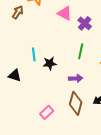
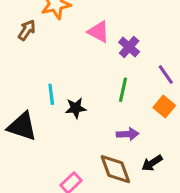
black triangle: (15, 75) -> (22, 126), size x1.5
purple arrow: (76, 78) -> (128, 134), moved
brown diamond: (76, 103) -> (115, 169), turned -35

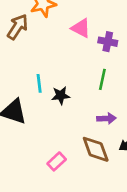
brown arrow: (27, 30) -> (18, 27), size x1.4
purple cross: (129, 47) -> (108, 42), turned -30

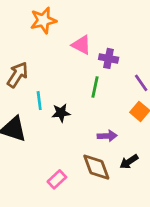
brown arrow: (18, 27) -> (17, 75), moved
green line: (102, 79) -> (95, 87), moved

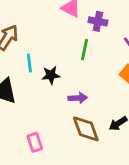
purple arrow: (107, 136) -> (78, 98), moved
pink rectangle: (57, 179) -> (35, 142), moved, turned -66

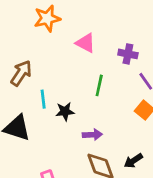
purple cross: (98, 21) -> (128, 54), moved

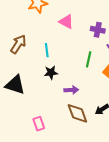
green line: (99, 85) -> (89, 59), moved
cyan line: (43, 99) -> (47, 50), moved

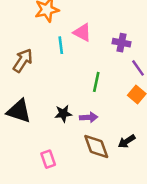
cyan line: (47, 50) -> (61, 45), moved
green line: (89, 59) -> (96, 82), moved
black star: (51, 73) -> (63, 114), moved

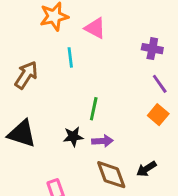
pink triangle: (82, 33) -> (95, 28), moved
purple cross: (122, 43) -> (152, 49), moved
green line: (96, 82) -> (94, 109), moved

